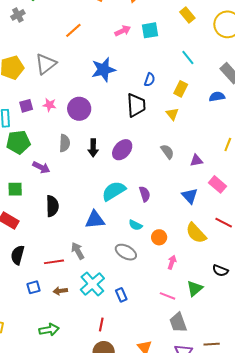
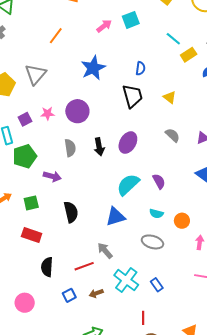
yellow rectangle: (181, 89) -> (189, 55), moved, turned 42

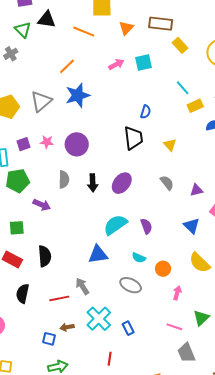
blue star: (93, 68) -> (78, 95), moved
black semicircle: (71, 212) -> (45, 256), moved
blue square: (69, 295) -> (49, 339), moved, turned 32

